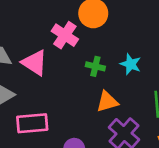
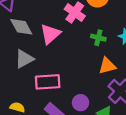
pink triangle: (35, 63) -> (50, 34), turned 45

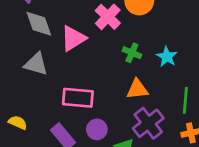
gray triangle: (24, 59) -> (36, 64), turned 36
pink rectangle: (48, 82) -> (78, 98), moved

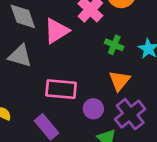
orange triangle: (137, 89) -> (119, 81), turned -45
purple circle: (97, 129) -> (93, 109), moved

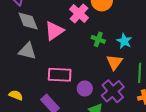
orange triangle: (119, 81) -> (114, 62), moved

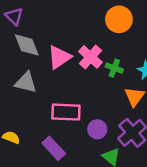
pink cross: (79, 14) -> (91, 57), moved

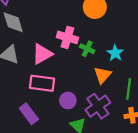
pink triangle: (59, 57) -> (42, 54), moved
pink cross: (91, 57) -> (67, 37), turned -30

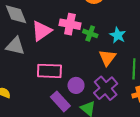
pink triangle: (42, 54) -> (42, 31), moved
purple rectangle: (29, 114) -> (60, 101), moved

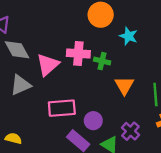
cyan star: (118, 35) -> (129, 36), moved
gray triangle: (15, 46) -> (21, 85), turned -30
purple cross: (106, 88) -> (130, 131), moved, size x0.7

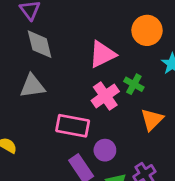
pink cross: (78, 53) -> (105, 96), moved, turned 35
pink triangle: (48, 65) -> (102, 54), moved

